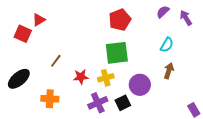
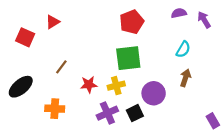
purple semicircle: (163, 12) -> (179, 13), turned 32
red triangle: (39, 20) -> (53, 22), moved

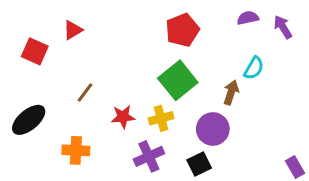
green square: (128, 58) -> (178, 80), turned -32
brown arrow: (185, 78) -> (231, 92), moved
black square: (135, 113) -> (199, 164), moved

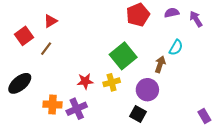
red pentagon: (182, 30) -> (138, 15), moved
red square: (35, 51) -> (24, 36), turned 30
brown line: (85, 92) -> (46, 49), moved
purple cross: (149, 156) -> (77, 109), moved
black square: (199, 164) -> (138, 114), turned -35

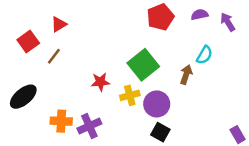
red star: (85, 81) -> (100, 82), moved
purple circle: (147, 90) -> (157, 104), moved

